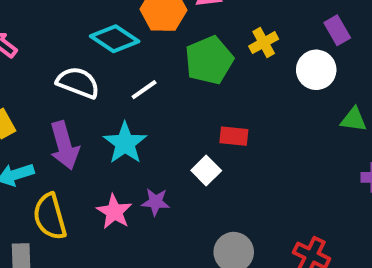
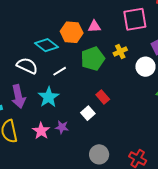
red rectangle: (234, 136) -> (103, 97), turned 40

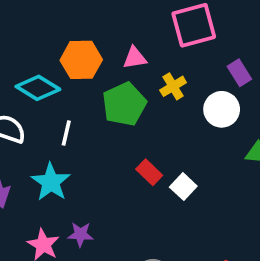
pink triangle: (94, 26) -> (135, 58), moved
white line: (60, 71) -> (66, 133), turned -40
white square: (88, 113) -> (183, 187), moved

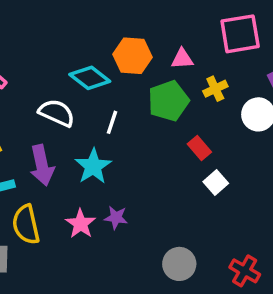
red rectangle: (149, 172) -> (199, 148), moved

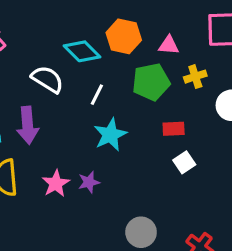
red rectangle: (199, 148) -> (174, 129), turned -60
cyan star: (93, 166) -> (110, 135), moved
purple star: (116, 218) -> (89, 182), turned -30

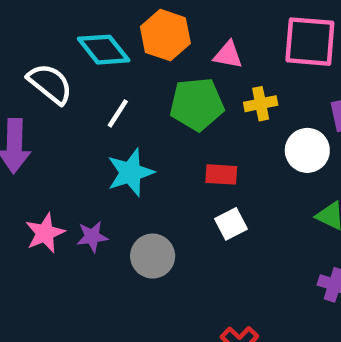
gray circle: (141, 232) -> (153, 256), moved

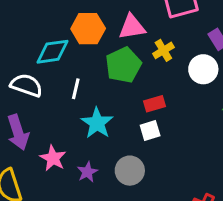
cyan diamond: (104, 50) -> (52, 52), turned -40
pink triangle: (228, 55) -> (132, 27), size x1.4
white square: (231, 224) -> (150, 130), moved, turned 30
pink star: (45, 233) -> (53, 158), moved

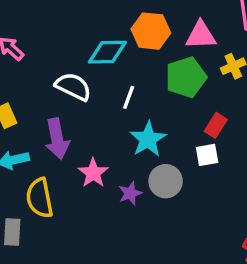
red rectangle: (155, 104) -> (216, 125), turned -48
gray circle: (130, 171) -> (166, 181), moved

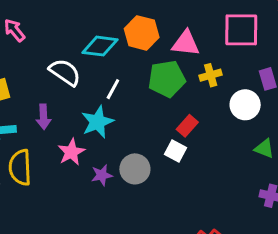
purple arrow: (57, 139) -> (44, 117), size x0.7
cyan star: (148, 139) -> (97, 122), moved
white square: (207, 155) -> (175, 151), turned 30

